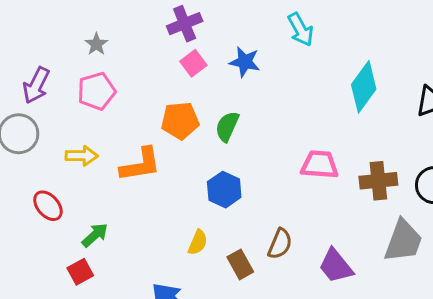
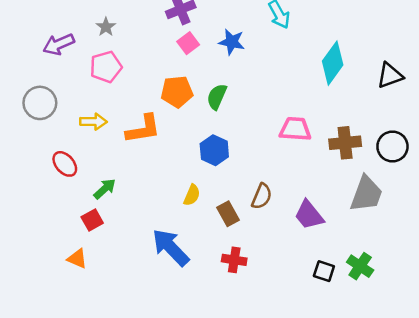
purple arrow: (36, 85) -> (59, 44), moved, turned 40

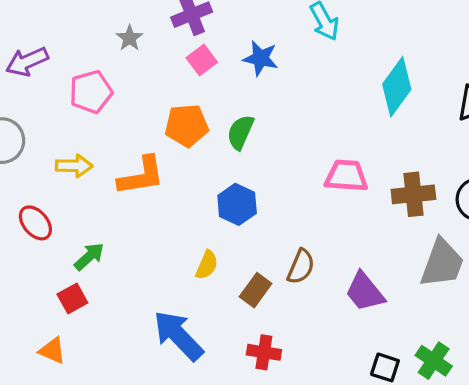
gray star: (106, 27) -> (130, 38), moved
brown rectangle: (228, 214) -> (256, 290), turned 65

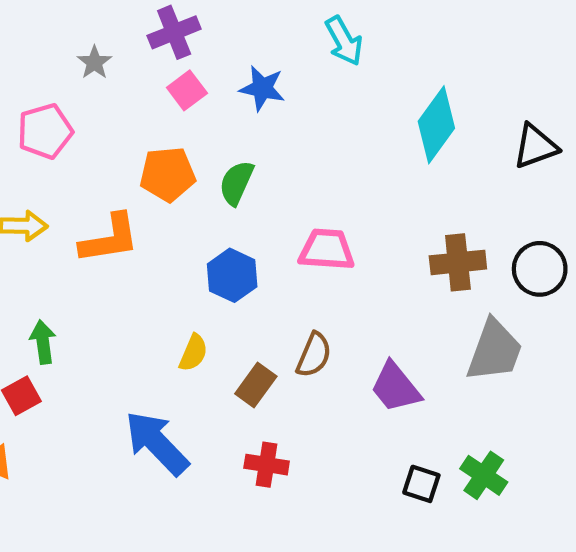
pink trapezoid: (346, 176) -> (327, 250), moved
green arrow: (89, 257) -> (43, 342), turned -56

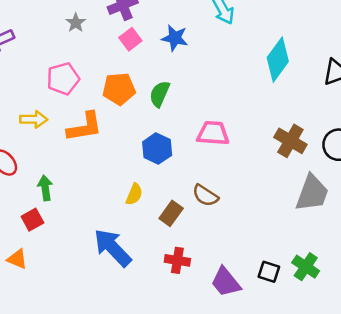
pink pentagon: (45, 131) -> (63, 79), moved
brown cross: (458, 262) -> (290, 141), turned 36
brown semicircle: (314, 355) -> (205, 196), turned 100
purple trapezoid: (396, 387) -> (226, 282), moved

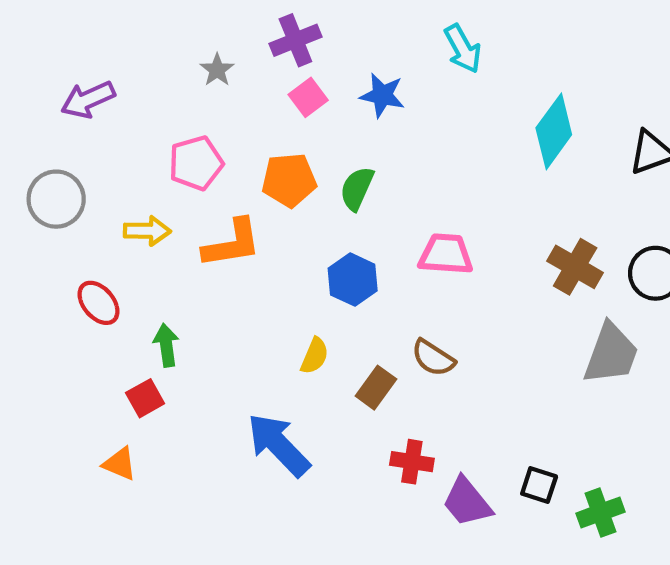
red cross: (177, 260) -> (412, 462), moved
green cross: (306, 267) -> (600, 513), moved, turned 36

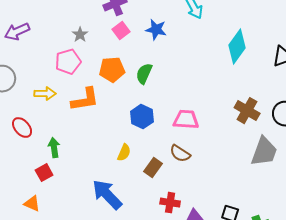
gray star: (217, 70) -> (80, 35), moved
pink trapezoid: (446, 254) -> (186, 120), moved

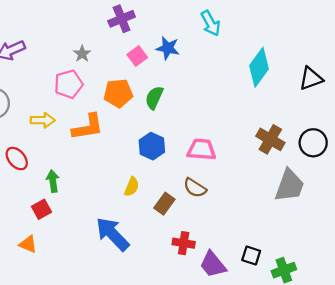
pink square: (121, 31) -> (137, 56), moved

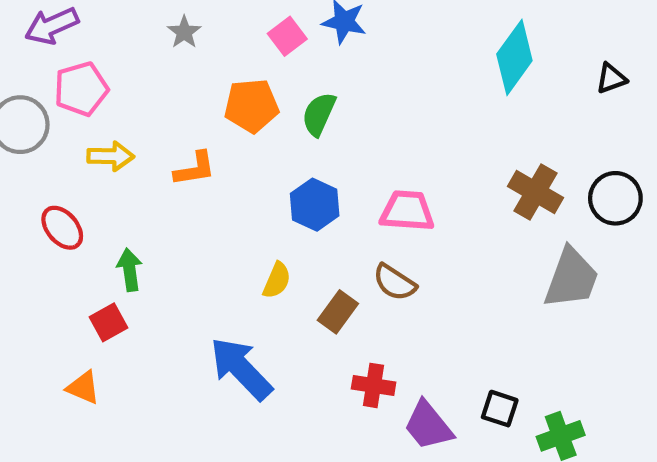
black triangle: (311, 79) -> (611, 78), size x0.7
pink pentagon: (69, 84) -> (81, 89), moved
orange L-shape: (88, 127) -> (195, 169), size x0.7

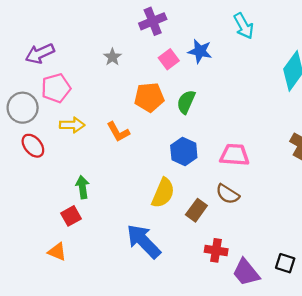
orange L-shape: (195, 169) -> (118, 132), turned 70
red ellipse: (62, 228) -> (33, 146), moved
yellow semicircle: (277, 280) -> (163, 193), size x1.5

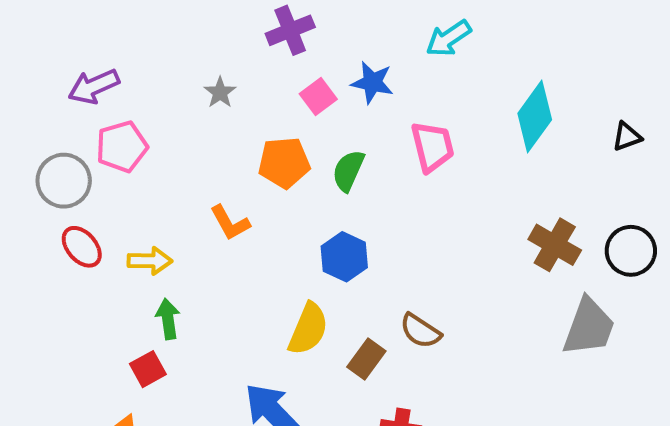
cyan arrow: (244, 26) -> (448, 38), turned 85
yellow arrow: (72, 125) -> (150, 261), moved
pink trapezoid: (234, 155) -> (432, 147), moved, turned 72

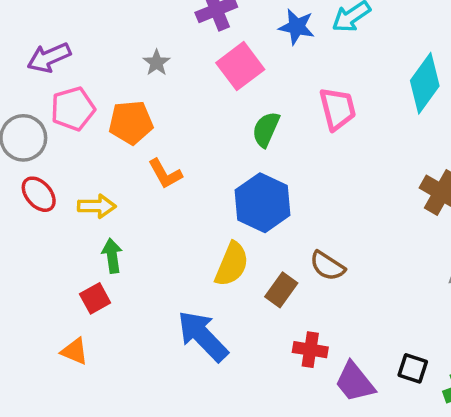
blue star: (372, 82) -> (297, 27), moved
pink square: (318, 96) -> (240, 66), size x1.5
orange pentagon: (284, 163) -> (131, 122), moved
blue hexagon: (344, 257) -> (262, 203), size x1.4

